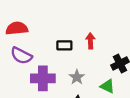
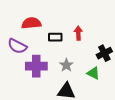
red semicircle: (17, 28) -> (31, 23), moved

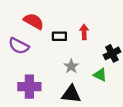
red semicircle: (31, 23) -> (34, 21), turned 36
purple cross: (36, 66) -> (29, 87), moved

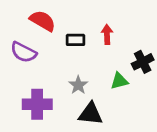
gray star: (71, 66) -> (78, 85), moved
green triangle: (100, 75) -> (119, 81), moved, turned -40

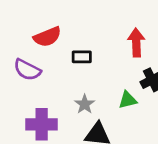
red semicircle: (43, 21) -> (47, 37), turned 128
red arrow: (107, 34) -> (136, 43), moved, size x1.4

